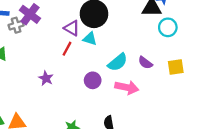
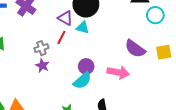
gray cross: (16, 25) -> (41, 48), moved
cyan semicircle: (118, 62) -> (82, 81), moved
purple semicircle: (145, 63) -> (135, 49), size x1.5

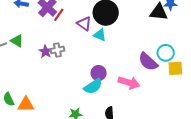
cyan circle: (155, 15) -> (166, 53), moved
red line: (61, 37) -> (59, 15), moved
purple star: (42, 66) -> (45, 51), moved

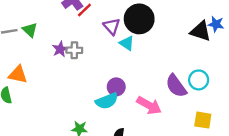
yellow square: (175, 68) -> (203, 120), moved
orange triangle: (26, 104) -> (18, 75), moved

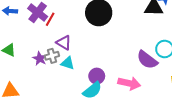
purple triangle: (112, 26) -> (64, 43), moved
cyan triangle: (127, 43) -> (68, 63), moved

